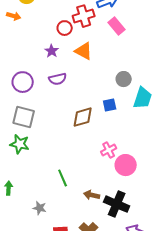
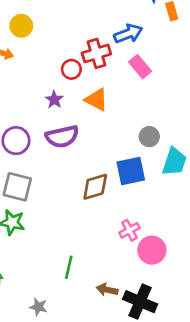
purple semicircle: (58, 79) -> (62, 137), size x1.4
blue square: (110, 105) -> (131, 171), size x1.6
green line: (63, 178) -> (69, 267), turned 36

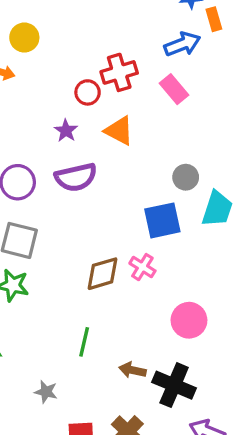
blue arrow: (128, 34) -> (182, 44), moved
brown diamond: (95, 187) -> (103, 274), moved
pink cross: (129, 230) -> (142, 267), moved, turned -30

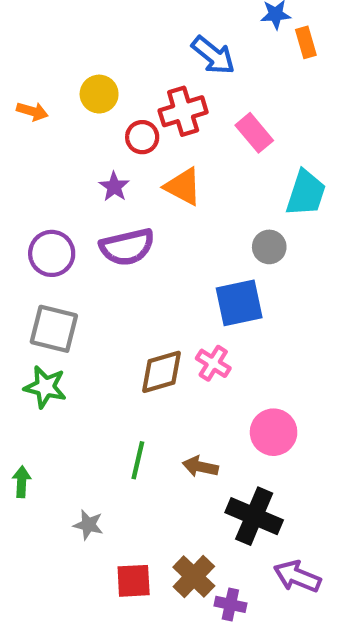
yellow circle: (24, 38) -> (99, 94), moved
blue arrow: (182, 44) -> (213, 55), moved, turned 60
cyan trapezoid: (217, 209) -> (306, 193), moved
brown arrow: (132, 370) -> (200, 467), moved

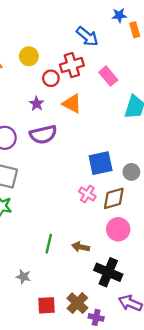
gray circle: (269, 247) -> (131, 172), moved
brown diamond: (162, 372) -> (114, 198), moved

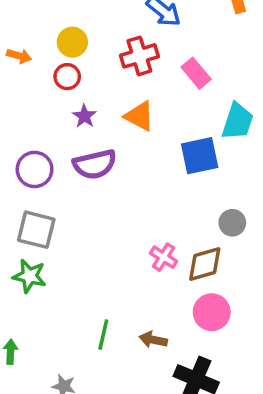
red circle: (51, 78) -> (67, 77), moved
blue square: (101, 163) -> (200, 156), moved

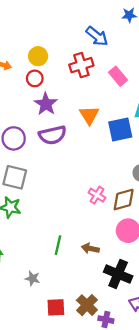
purple star: (84, 116) -> (46, 104), size x1.5
orange triangle: (139, 116) -> (89, 115), moved, turned 30

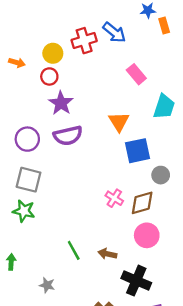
red cross: (81, 65) -> (84, 41), moved
orange triangle: (89, 115) -> (119, 122), moved
blue square: (120, 130) -> (137, 151), moved
green line: (58, 245) -> (74, 250), turned -42

